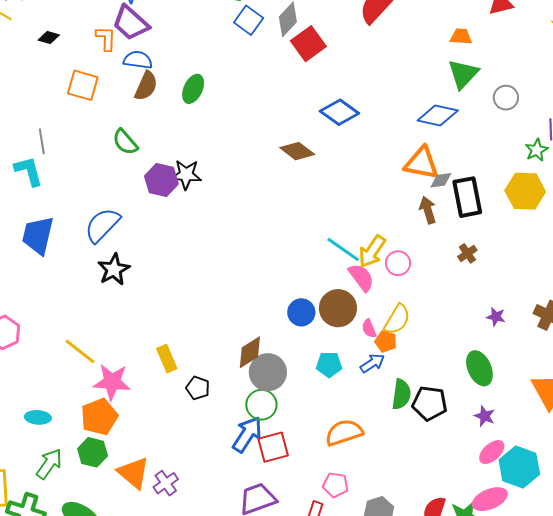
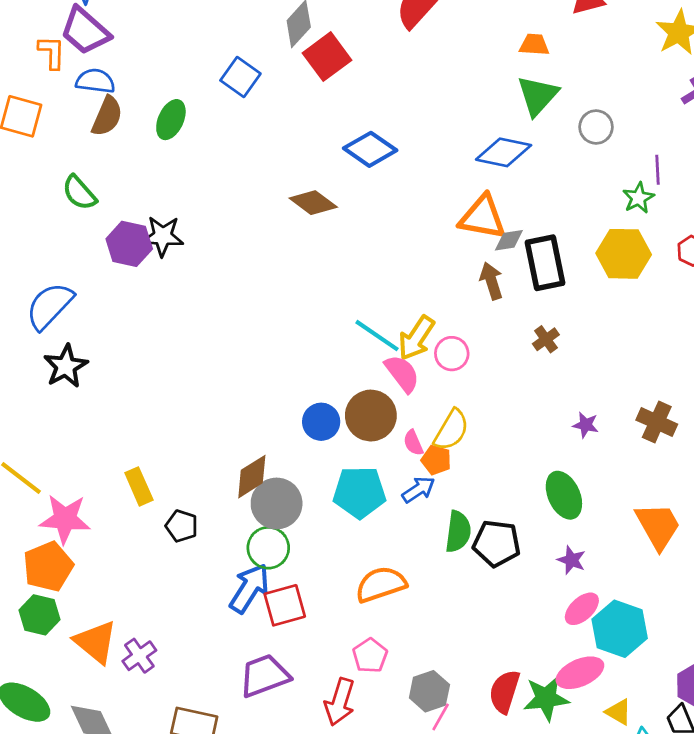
blue square: (249, 20) -> (240, 77), moved
cyan pentagon: (329, 365) -> (360, 492), size x1.5
pink pentagon: (335, 485) -> (370, 656), turned 30

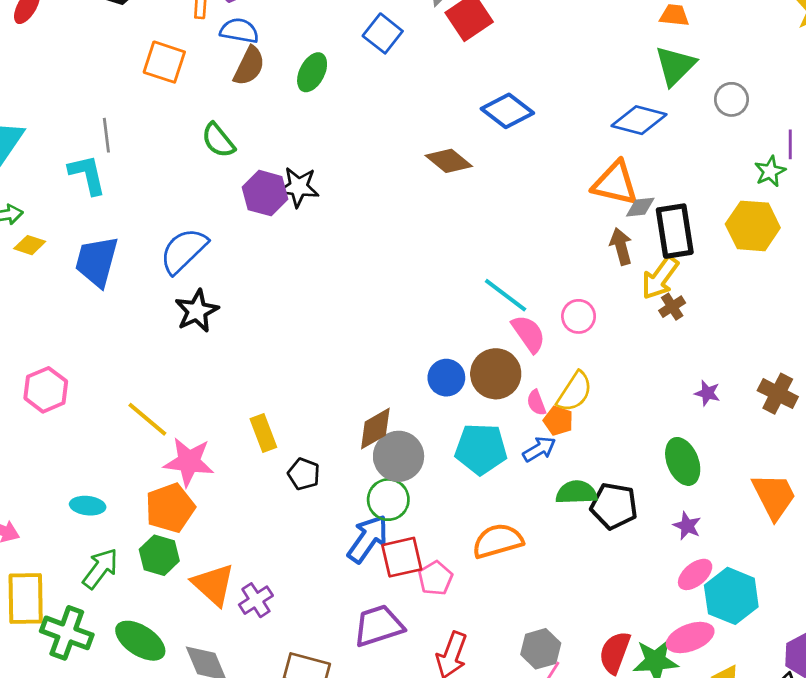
yellow arrow: (416, 338) -> (660, 278), moved
green semicircle: (458, 532) -> (577, 492), turned -102
pink pentagon: (370, 656) -> (435, 578), moved

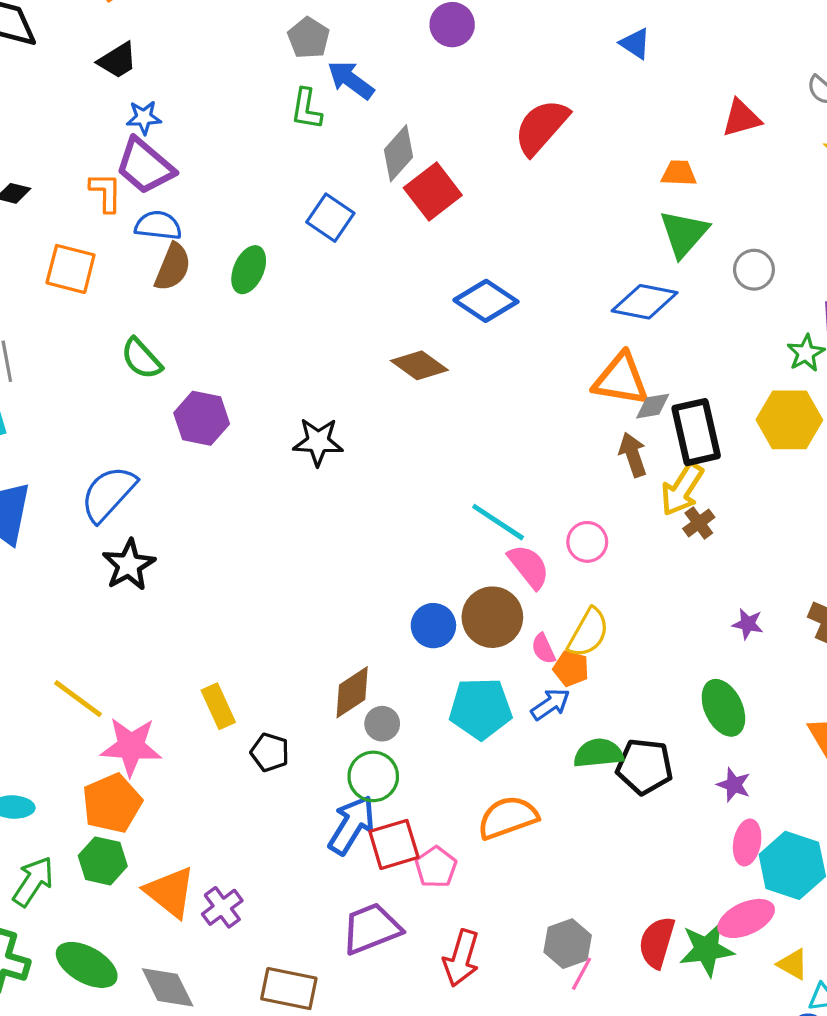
black star: (298, 187) -> (318, 442), moved
gray circle: (399, 456) -> (382, 724), size x0.6
pink ellipse: (695, 574) -> (747, 842), turned -36

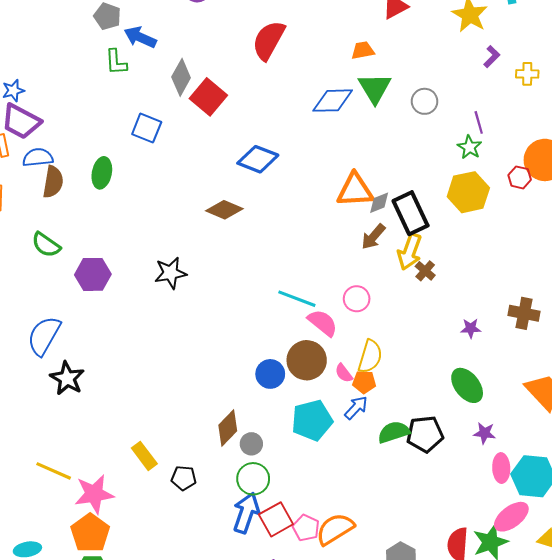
blue diamond: (645, 302) -> (333, 101), moved
brown arrow: (633, 455) -> (373, 237), turned -108
orange semicircle: (508, 818) -> (335, 529), moved

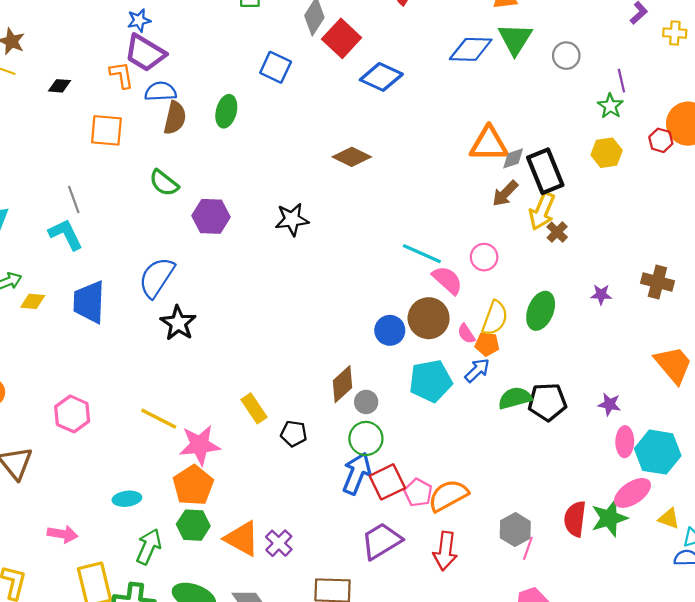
blue diamond: (258, 159) -> (381, 77), moved
yellow hexagon: (468, 192) -> (607, 153), size x0.7
green ellipse: (467, 385) -> (541, 311), moved, turned 57

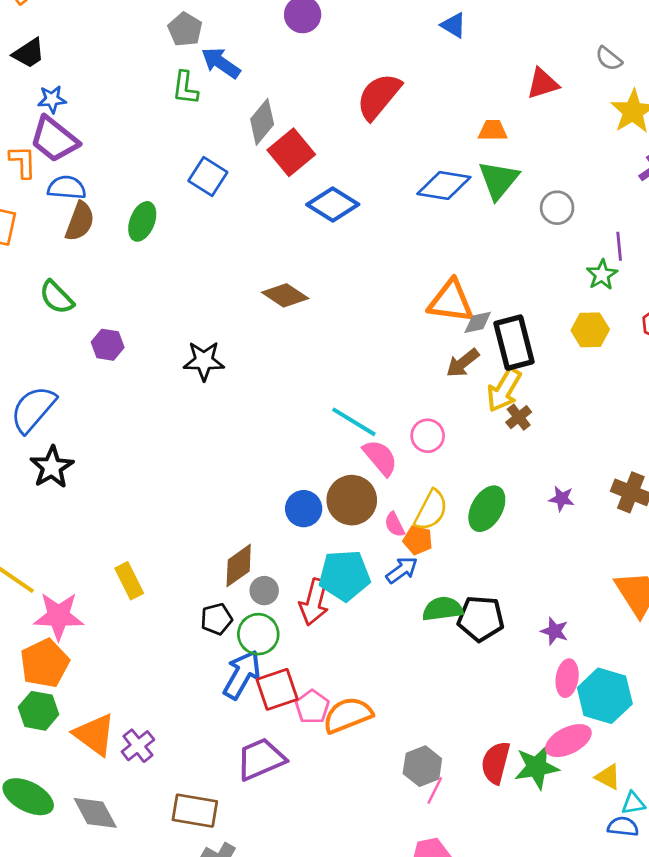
purple hexagon: (211, 216) -> (108, 345), size x0.7
black pentagon: (294, 434) -> (216, 619), moved, turned -30
red arrow: (445, 551) -> (314, 602), moved

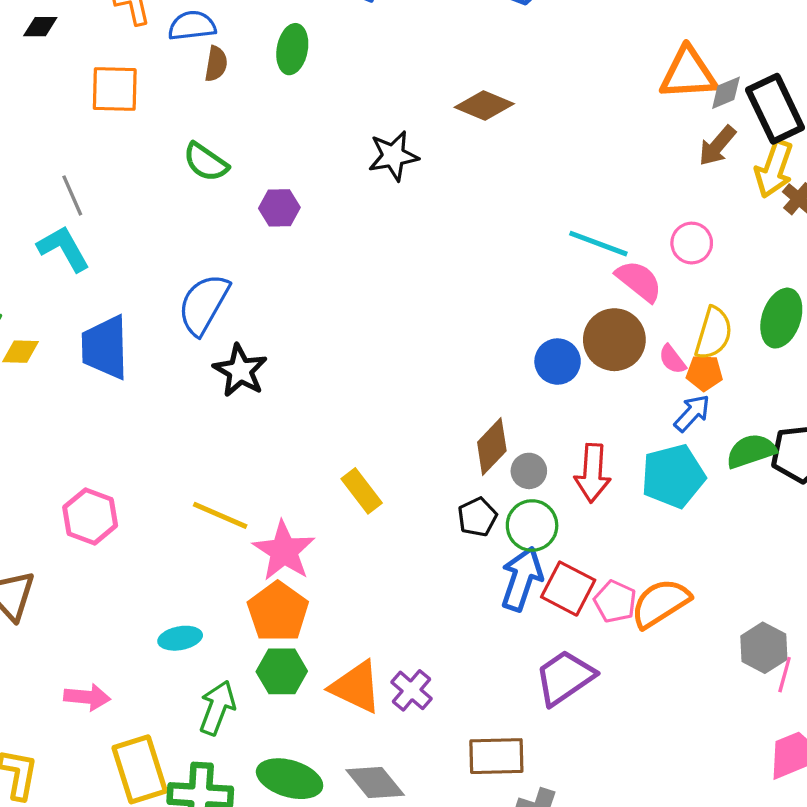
brown semicircle: (80, 221) -> (216, 64), size x0.7
black star: (204, 361) -> (393, 156), moved
cyan pentagon: (345, 575) -> (673, 476), moved
pink star: (59, 616) -> (284, 551), turned -30
red square: (277, 689) -> (568, 589), turned -33

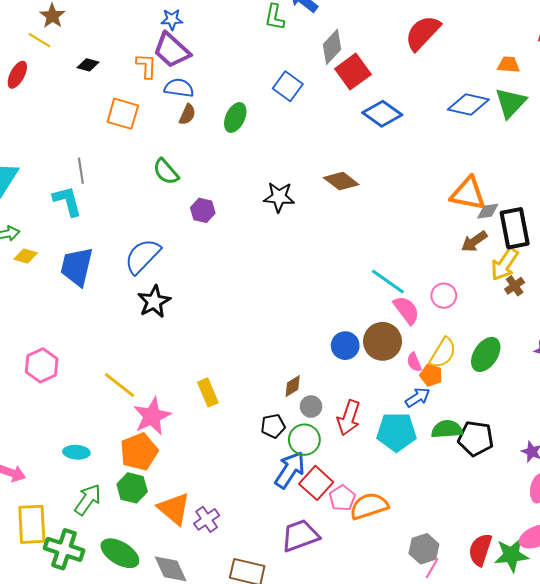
brown diamond: (492, 446) -> (293, 386), size x0.7

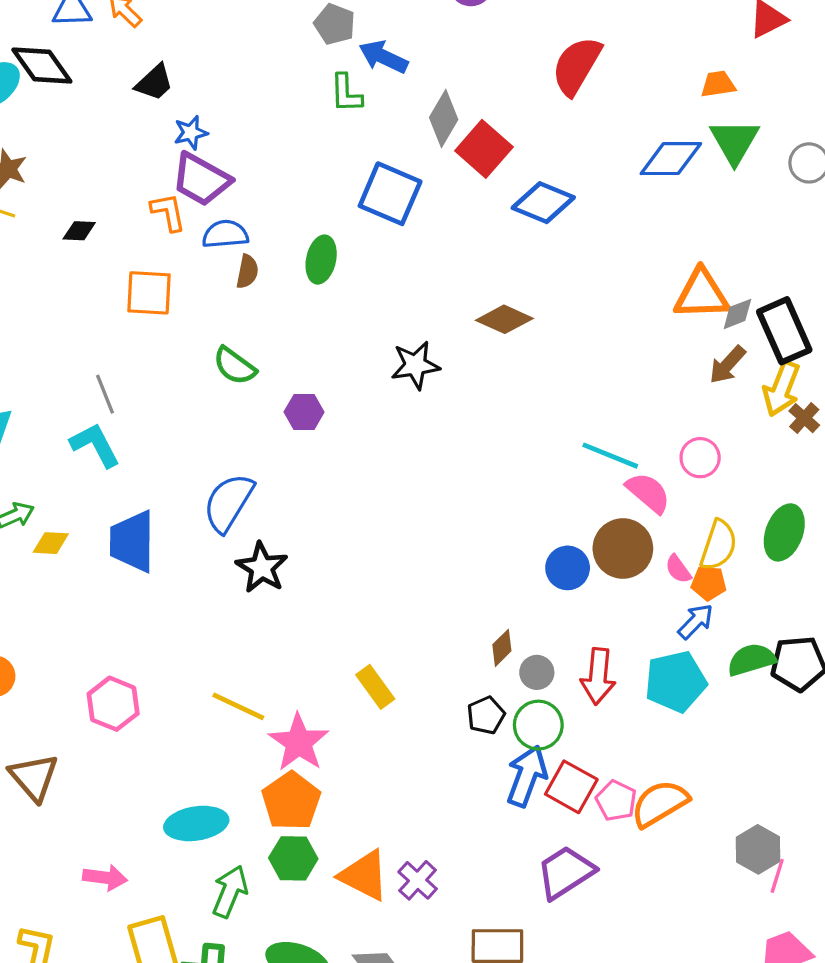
blue square: (288, 86) -> (390, 194), size x1.4
cyan ellipse: (76, 452) -> (196, 823), size x1.5

